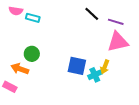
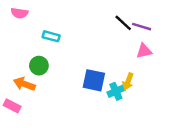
black line: (92, 14) -> (123, 23), moved
cyan rectangle: (33, 18) -> (51, 36), moved
pink triangle: (118, 42) -> (144, 51), size x0.6

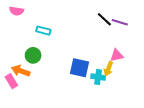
pink triangle: (144, 51) -> (117, 55), moved
cyan cross: (116, 91) -> (98, 77), turned 32
pink rectangle: (12, 106) -> (11, 81), moved, turned 32

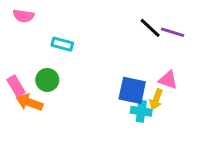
pink triangle: (117, 55) -> (168, 80), turned 32
blue square: (80, 68) -> (132, 90), moved
pink rectangle: (11, 81) -> (16, 86), moved

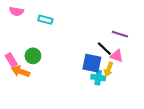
black line: (150, 28) -> (104, 49), moved
purple line: (172, 32) -> (120, 34), moved
cyan rectangle: (62, 44) -> (45, 20), moved

